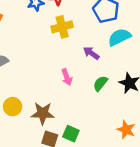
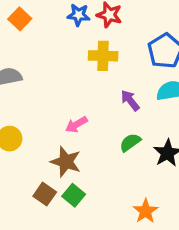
pink arrow: (67, 77) -> (76, 125), moved, turned 63
brown star: (43, 113) -> (66, 162), moved

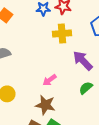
purple arrow: (130, 100) -> (83, 61), size x1.5

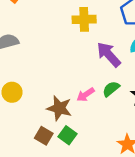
pink arrow: (50, 80) -> (86, 95), moved

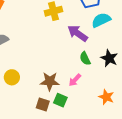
green semicircle: (111, 89) -> (85, 58), turned -64
pink arrow: (86, 95) -> (75, 80), moved

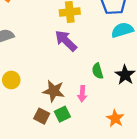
purple arrow: (78, 33) -> (66, 41), moved
pink arrow: (75, 80) -> (82, 94), turned -48
green square: (60, 100) -> (62, 114), turned 32

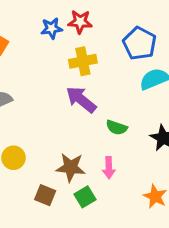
green semicircle: (98, 71) -> (117, 127), moved, turned -49
brown square: (42, 116) -> (45, 195), moved

